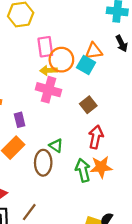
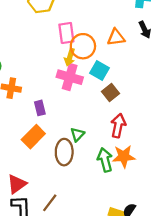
cyan square: (86, 65) -> (99, 70), moved
yellow arrow: (49, 70) -> (70, 57), turned -70
green triangle: (56, 146) -> (77, 134), turned 40

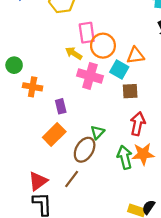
orange triangle: (116, 37) -> (135, 55), moved
yellow arrow: (70, 57) -> (74, 53), moved, turned 105
brown square: (110, 93) -> (130, 91), turned 35
brown ellipse: (64, 152) -> (85, 150), turned 30
brown line: (50, 203) -> (72, 179), moved

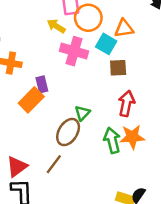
orange rectangle: (54, 135) -> (31, 100), moved

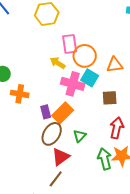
cyan square: (106, 44) -> (90, 78), moved
orange rectangle: (31, 100) -> (63, 113), moved
brown ellipse: (68, 132) -> (52, 134), moved
red triangle: (17, 167) -> (61, 157), moved

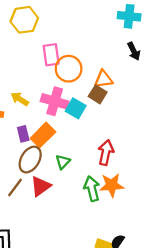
yellow arrow: (58, 63) -> (20, 99), moved
cyan square: (90, 78) -> (76, 108), moved
brown square: (110, 98) -> (98, 94), moved, turned 35
brown line: (56, 179) -> (15, 187), moved

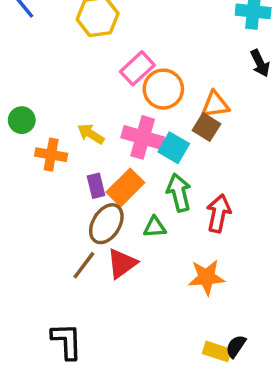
pink rectangle: (51, 55) -> (137, 68), turned 55
green triangle: (63, 162) -> (155, 227), turned 42
orange star: (112, 185) -> (206, 277), moved
green arrow: (92, 189) -> (179, 193), moved

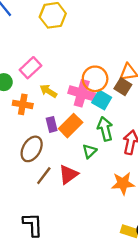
pink rectangle: (137, 68) -> (30, 68), moved
orange circle: (163, 89) -> (95, 79), moved
brown ellipse: (106, 224) -> (32, 149), moved
green triangle: (155, 227) -> (89, 151), turned -40

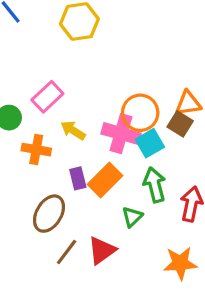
cyan square: (102, 100) -> (150, 143), turned 30

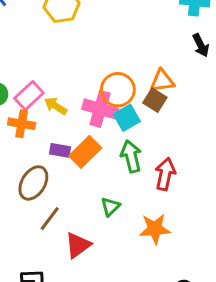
pink rectangle: (47, 97) -> (29, 96), moved
purple rectangle: (78, 178) -> (60, 150), turned -66
green triangle: (132, 217) -> (110, 207), moved
red triangle: (102, 250) -> (78, 245), moved

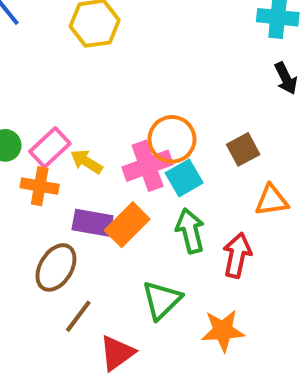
orange triangle: (162, 81) -> (272, 200), moved
brown square: (155, 100) -> (243, 149), moved, turned 30
pink cross: (100, 109) -> (148, 166), turned -36
purple rectangle: (60, 150) -> (93, 223), size x1.4
green triangle: (110, 207) -> (162, 300), size x1.5

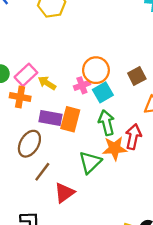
pink cross: (148, 166) -> (82, 85), size x0.6
orange rectangle: (127, 225) -> (70, 119), turned -30
orange star: (223, 331) -> (115, 148), moved

